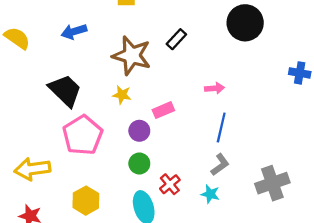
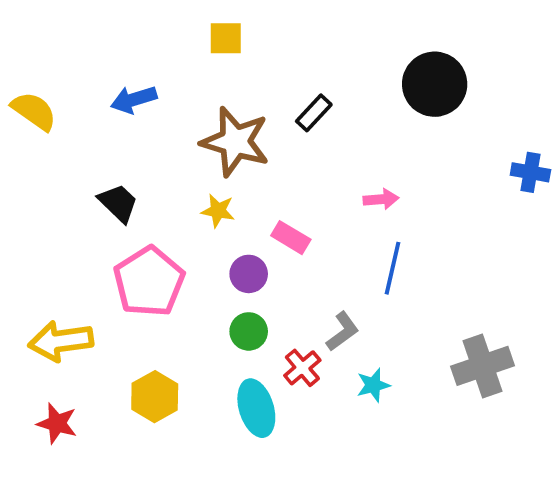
black trapezoid: (65, 90) -> (118, 203), size x0.7
pink rectangle: (163, 110) -> (291, 238), turned 54
gray L-shape: (220, 165) -> (343, 331), moved
cyan star: (210, 194) -> (373, 385), turned -30

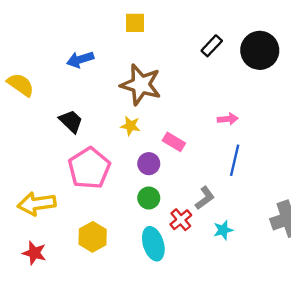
yellow semicircle: (34, 111) -> (21, 85), moved
black rectangle: (314, 113) -> (212, 46), moved

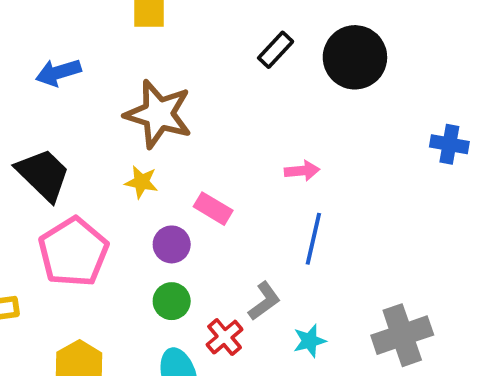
black trapezoid: (71, 121) -> (43, 175), size x1.4
cyan star: (223, 230) -> (310, 341), moved

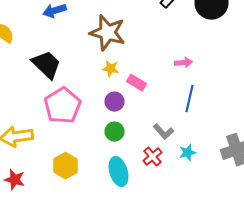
yellow star: (141, 182) -> (110, 69), moved
gray L-shape: (264, 301) -> (164, 132), turned 85
red cross: (225, 337) -> (152, 157), moved

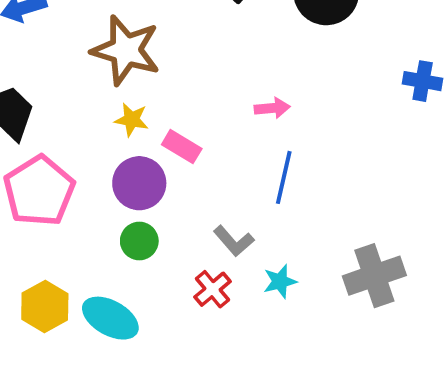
purple circle: (114, 102) -> (139, 183), size x1.4
cyan ellipse: (118, 172) -> (110, 318), moved, turned -44

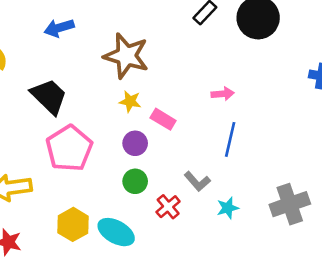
purple circle: (139, 183) -> (135, 143), size x0.7
red cross: (212, 289) -> (168, 207), moved

